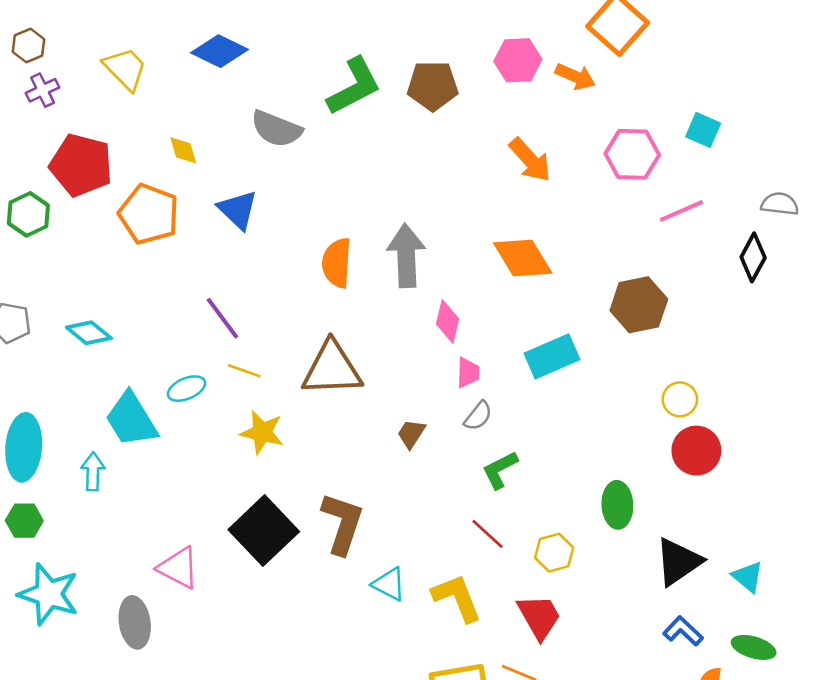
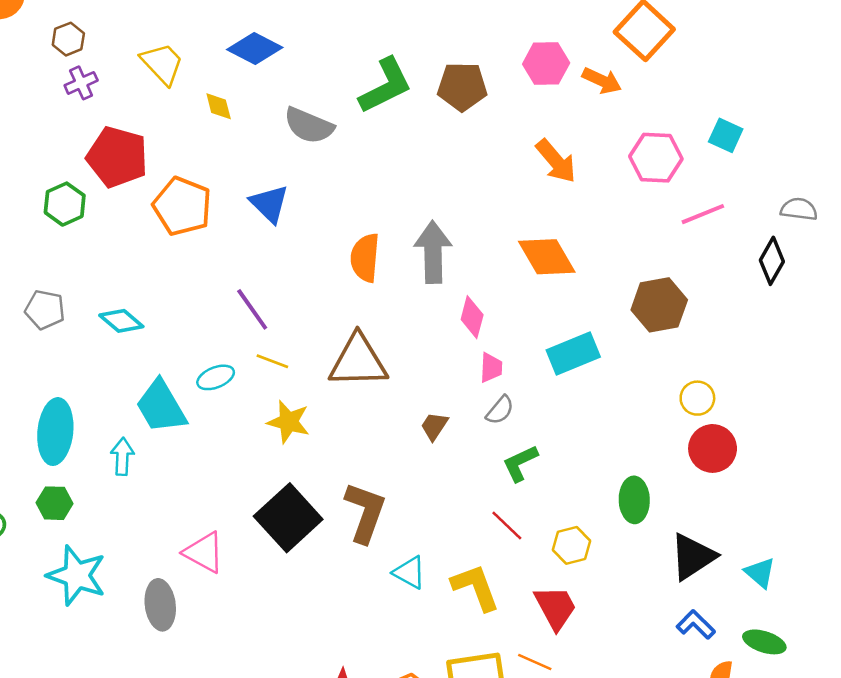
yellow diamond: (183, 150) -> (219, 106), moved

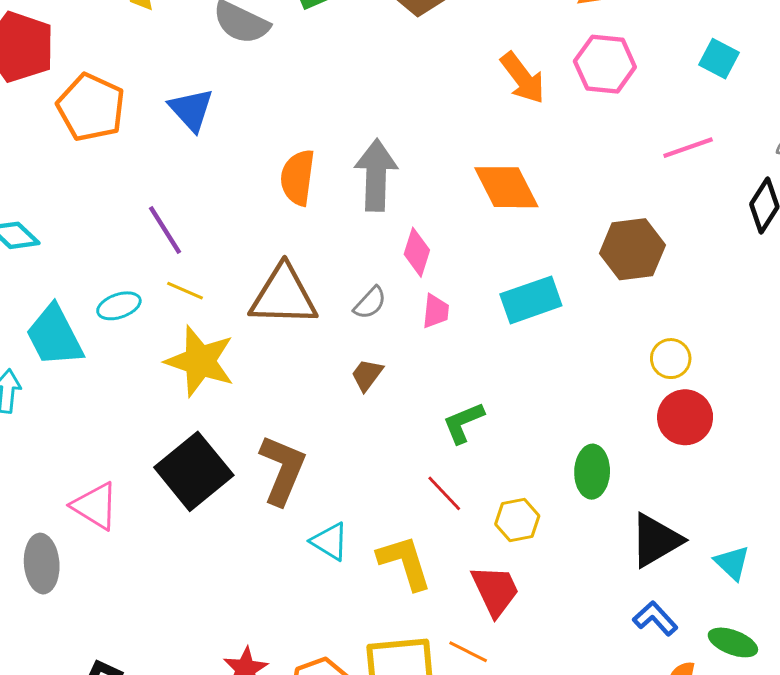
pink hexagon: (656, 158) -> (605, 64), moved
gray semicircle: (500, 410) -> (370, 303), moved
yellow star: (289, 422) -> (200, 361), size x1.4

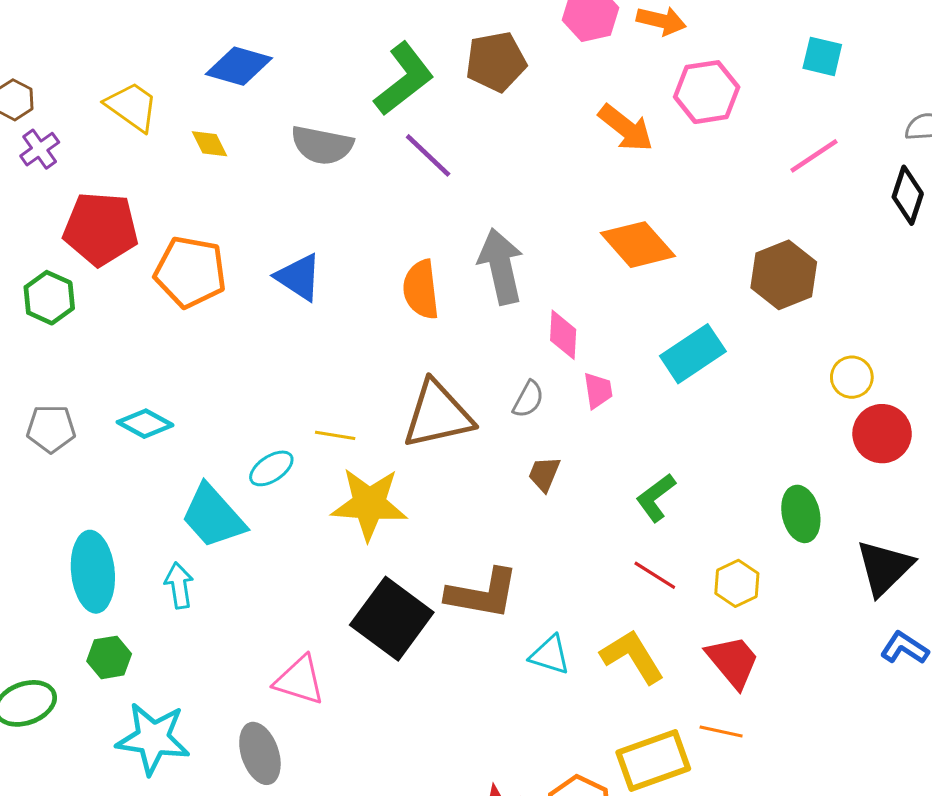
blue triangle: (191, 110) -> (299, 277), moved
purple line: (165, 230) -> (428, 155), moved
brown L-shape: (282, 470) -> (482, 594), turned 92

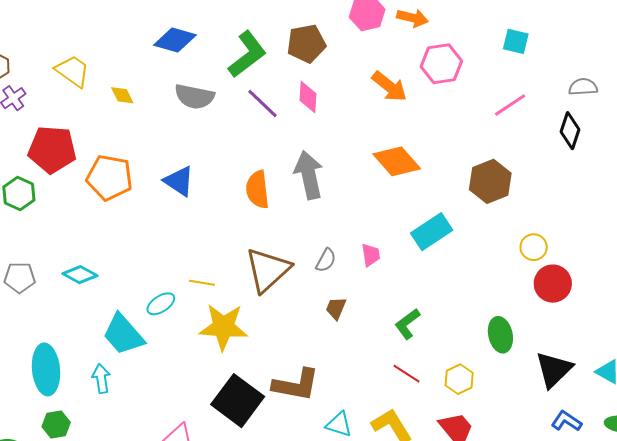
blue diamond: (239, 66) -> (175, 40), moved
pink diamond: (563, 335) -> (308, 97), moved
brown triangle: (438, 415) -> (268, 270), turned -30

